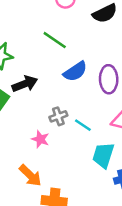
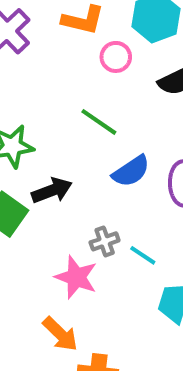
pink star: (40, 139) -> (76, 277), size x1.5

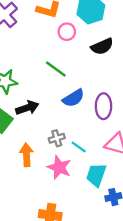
pink star: (76, 277) -> (59, 167), moved
orange arrow: (60, 334) -> (26, 155), moved, turned -140

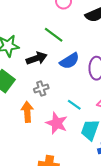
black arrow: (27, 108) -> (37, 58), moved
gray cross: (57, 138) -> (41, 89), moved

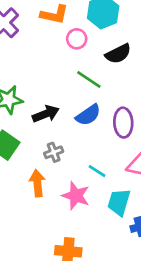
green line: (54, 35) -> (89, 79), moved

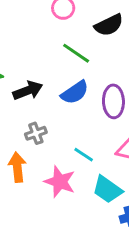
cyan trapezoid: (119, 202) -> (107, 190), turned -72

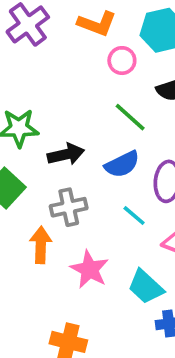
gray cross: (36, 133) -> (69, 207), size x1.4
cyan line: (84, 155) -> (134, 215), moved

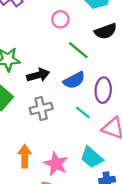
pink circle: (122, 61) -> (60, 19), moved
orange arrow: (41, 245) -> (25, 156), moved
pink star: (90, 269) -> (56, 164), moved

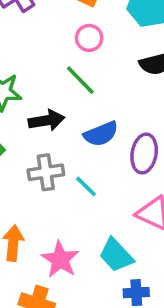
green line: (78, 50) -> (80, 80), moved
cyan line: (83, 112) -> (86, 186), moved

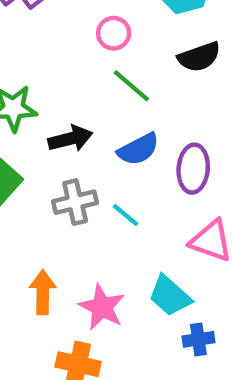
green line: (80, 80) -> (131, 86), moved

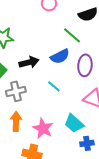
green line: (131, 86) -> (72, 35), moved
black arrow: (70, 139) -> (29, 62), moved
gray cross: (75, 202) -> (16, 91), moved

